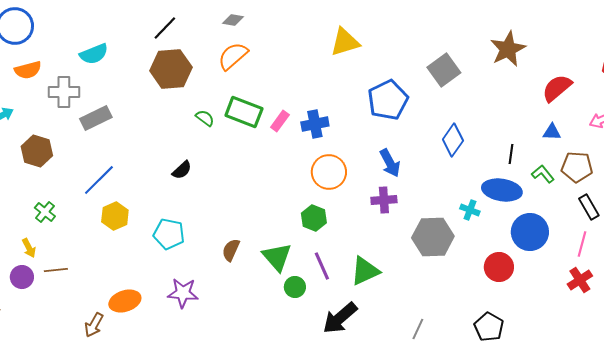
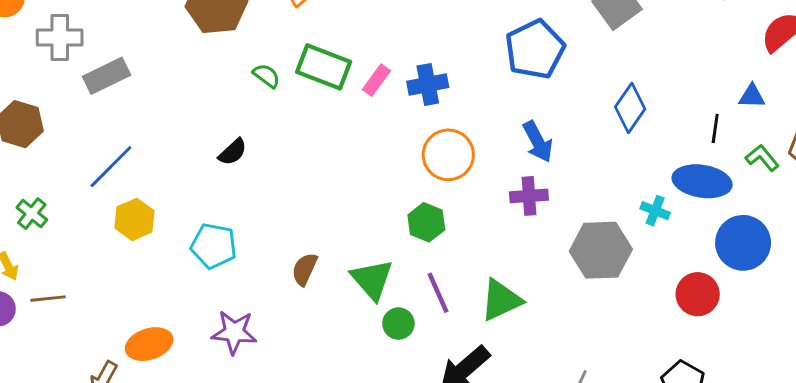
blue triangle: (552, 132) -> (752, 96), moved

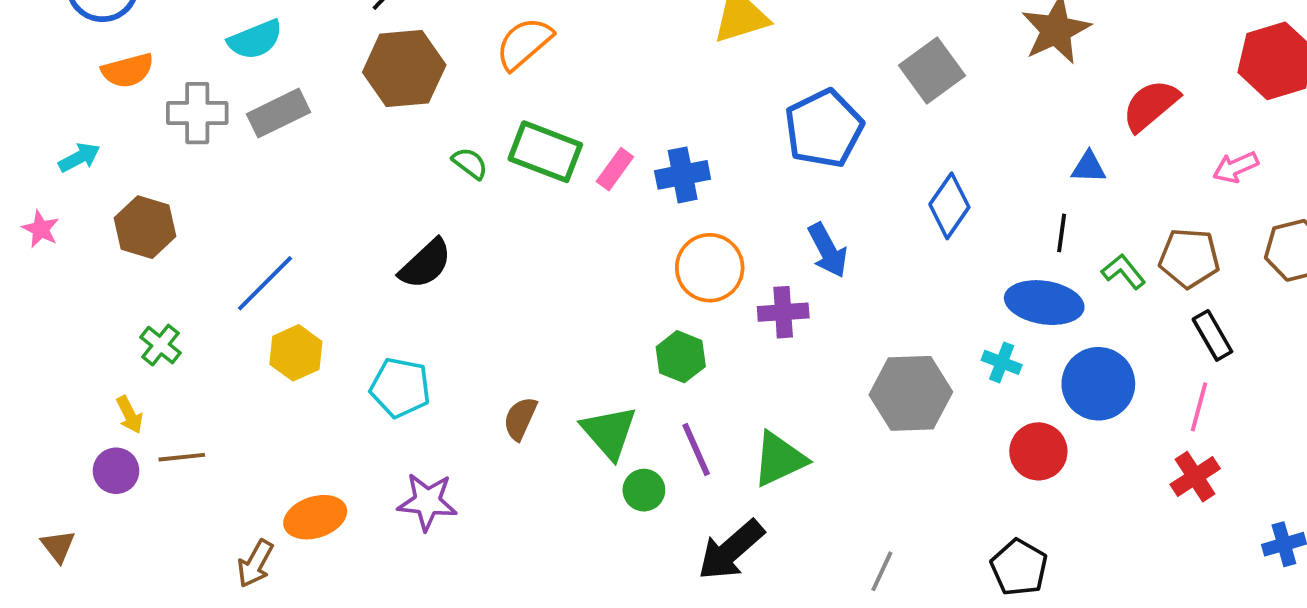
gray rectangle: (107, 76) -> (278, 113), moved
blue triangle: (752, 96) -> (1089, 167), moved
black semicircle: (233, 152) -> (425, 264), size x1.4
purple cross: (529, 196) -> (783, 312), moved
cyan cross: (655, 211) -> (1002, 362), moved

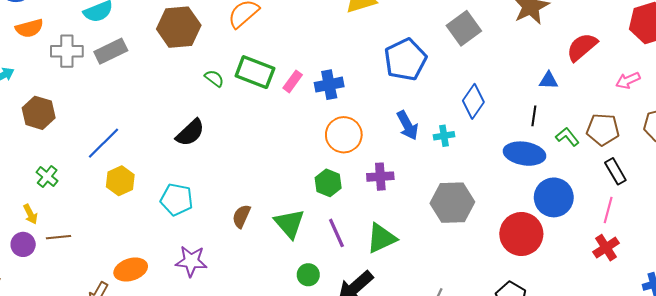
purple cross: (783, 312) -> (380, 177), moved
cyan cross: (1002, 362) -> (444, 136), moved, turned -30
red circle: (1038, 451) -> (521, 234), size x1.4
green circle: (644, 490) -> (308, 275), moved

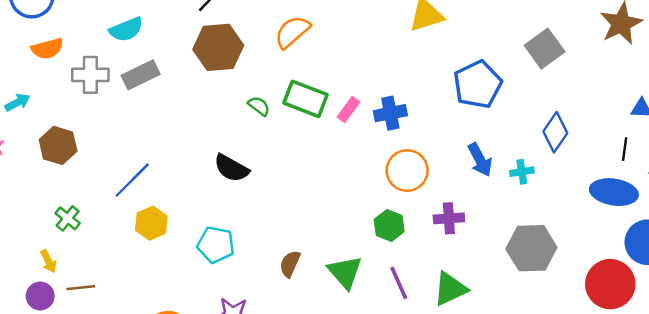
black semicircle: (190, 133) -> (231, 168), turned 72

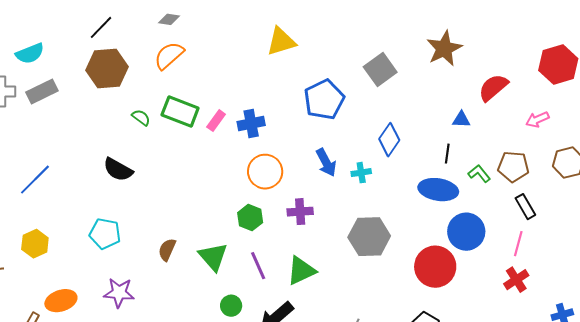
yellow hexagon: (151, 223) -> (35, 244), moved

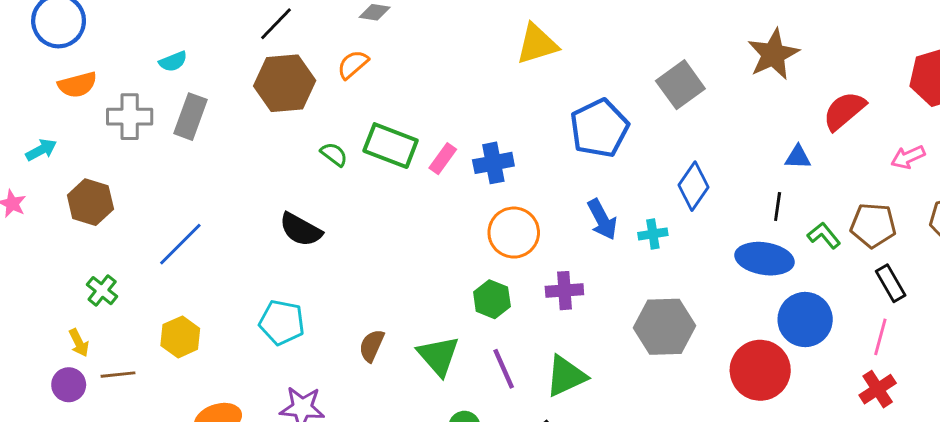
cyan semicircle: (30, 53) -> (173, 61), size x0.7
orange semicircle: (169, 55) -> (353, 64), moved, size x0.7
gray rectangle: (42, 92) -> (190, 117), turned -44

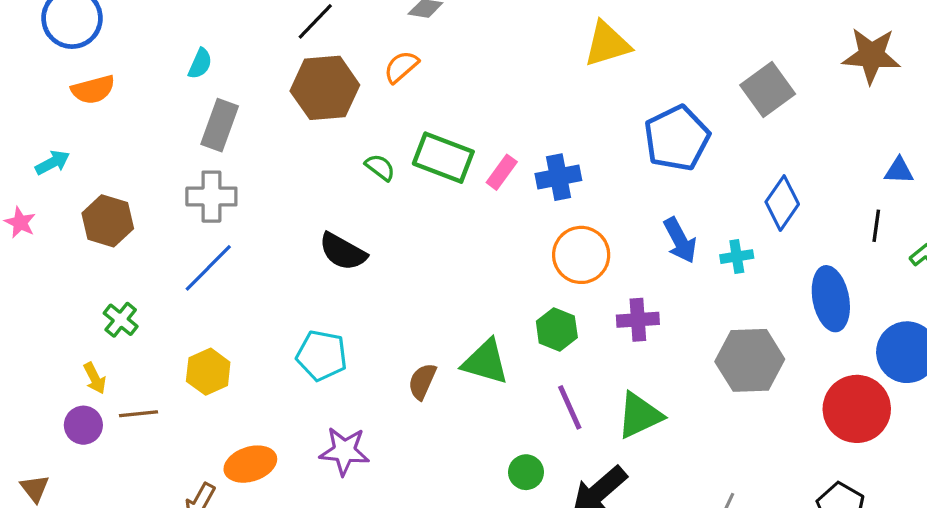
brown star: (773, 54) -> (871, 55), turned 30
cyan semicircle: (173, 61) -> (200, 64), turned -44
gray cross: (130, 117) -> (211, 197), moved
blue ellipse: (765, 259) -> (831, 299), moved, turned 70
green triangle: (438, 356) -> (485, 362), moved, turned -33

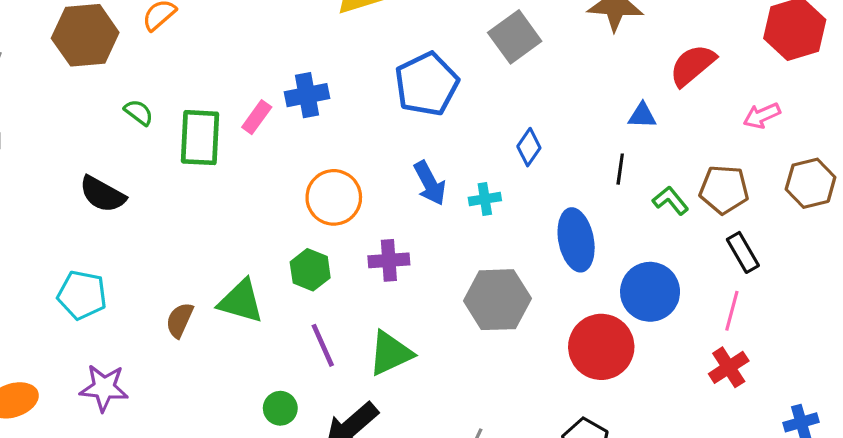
green rectangle: (443, 158) -> (200, 138), moved, turned 72
blue cross: (558, 177) -> (307, 95), moved
blue diamond: (782, 203) -> (529, 147), size x0.7

